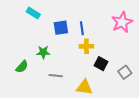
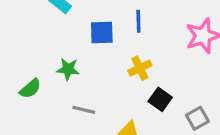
blue line: (82, 28) -> (138, 21), moved
yellow cross: (86, 46) -> (140, 68), turned -32

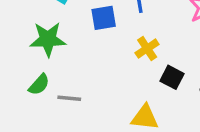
green star: (68, 69) -> (48, 39), moved, size x1.5
gray line: (84, 110) -> (69, 98), moved

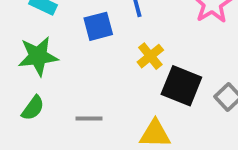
black square: (172, 77) -> (181, 86), size x1.5
gray line: (69, 98) -> (89, 118), moved

